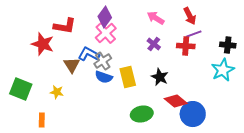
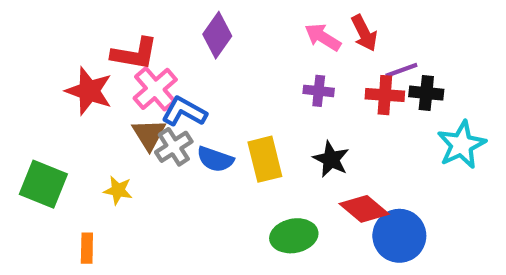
red arrow: (190, 16) -> (364, 33), moved
pink cross: (106, 33) -> (155, 89), moved
purple cross: (154, 44) -> (319, 91), turned -32
black cross: (228, 45) -> (426, 93), moved
gray cross: (103, 61) -> (174, 147), moved

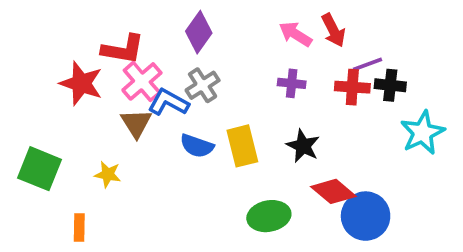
gray cross: (174, 147) -> (203, 85), moved

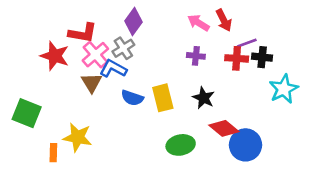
gray cross: (203, 85) -> (123, 48), moved
yellow star: (108, 174) -> (78, 137), moved, size x1.6

